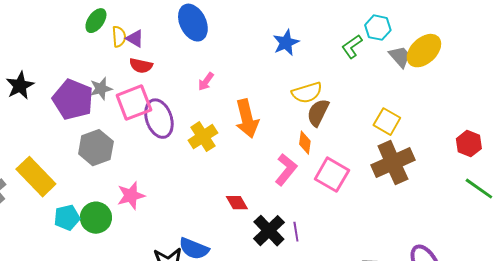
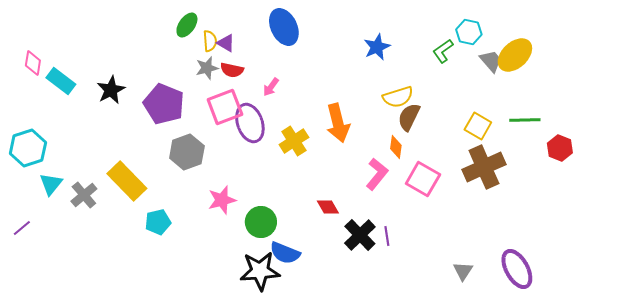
pink arrow: (206, 82) -> (271, 87), moved
gray star: (101, 89) -> (207, 68), moved
green line: (479, 189) -> (525, 120), moved, turned -36
green circle: (96, 218) -> (261, 222), moved

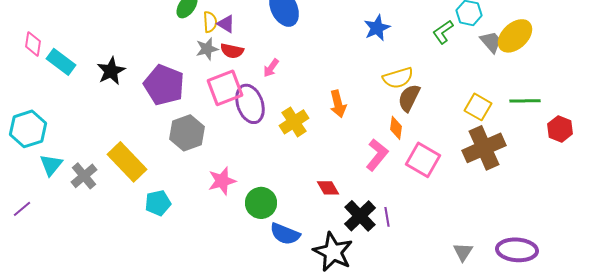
orange arrow: (338, 123) -> (338, 104), size x0.7
purple ellipse: (517, 269) -> (517, 250), turned -57
black star: (260, 271) -> (333, 252), moved, turned 30

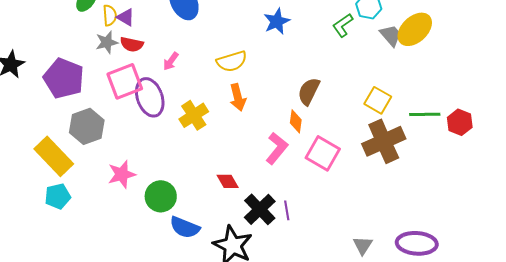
yellow semicircle: (398, 78) -> (232, 61), moved
green line: (525, 101) -> (425, 114), moved
yellow rectangle: (127, 162) -> (54, 156), moved

